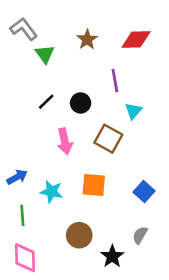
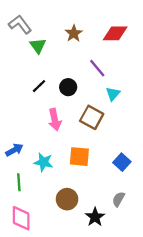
purple line: (115, 80) -> (97, 68), turned -30

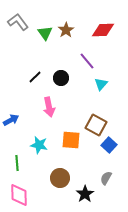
green triangle: (38, 46) -> (45, 33), moved
brown square: (92, 117) -> (96, 125), moved
blue arrow: (14, 150) -> (11, 120), moved

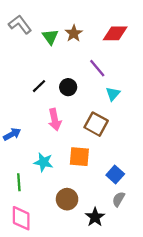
brown square: (96, 125) -> (96, 124), moved
blue square: (109, 145) -> (115, 175), moved

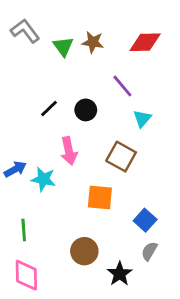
brown star: (74, 33) -> (93, 42), turned -30
cyan star: (43, 162) -> (43, 179), moved

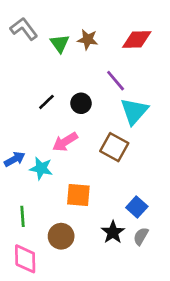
cyan triangle: (142, 118) -> (134, 111), size x1.6
pink arrow: (69, 151) -> (65, 142), turned 70
orange square: (100, 198) -> (78, 195), moved
brown circle: (84, 251) -> (61, 236), moved
black star: (120, 274) -> (113, 232), moved

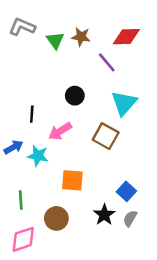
gray L-shape: (24, 29) -> (22, 27), turned -30
purple line: (116, 81) -> (107, 62), moved
black line: (46, 102) -> (32, 114), moved, turned -42
pink diamond: (25, 259) -> (23, 239), turned 72

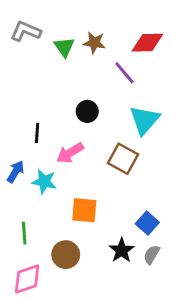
blue arrow: (13, 147) -> (16, 172), turned -30

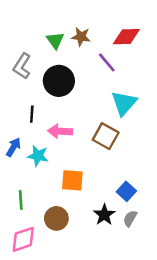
gray L-shape: (26, 31) -> (22, 66), moved, turned -80
black circle: (87, 111) -> (59, 81), moved, size x1.6
pink arrow: (70, 153) -> (60, 131), turned 35

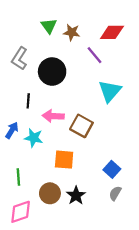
green triangle: (55, 40) -> (49, 26), moved
brown square: (106, 136) -> (81, 126), moved
black star: (104, 215) -> (76, 195), moved

